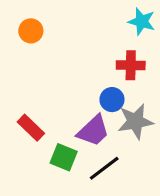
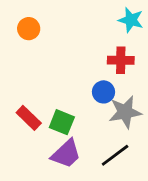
purple trapezoid: (93, 131) -> (66, 154), moved
green square: (64, 157) -> (62, 122), moved
black line: (104, 168) -> (115, 155), moved

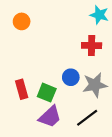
blue circle: (104, 92) -> (71, 77), moved
red rectangle: (29, 118) -> (22, 89), turned 30

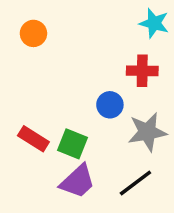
blue circle: (71, 77) -> (110, 105), moved
red rectangle: (22, 89) -> (33, 139), turned -42

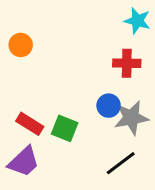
orange circle: (33, 33) -> (21, 45), moved
blue circle: (110, 105) -> (109, 106), moved
purple trapezoid: (78, 181) -> (24, 162), moved

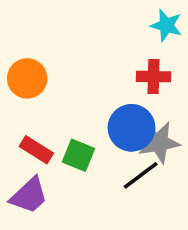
orange circle: (21, 45) -> (27, 78), moved, size x1.4
blue circle: (109, 106) -> (132, 128), size x1.6
black line: (121, 163) -> (141, 175), moved

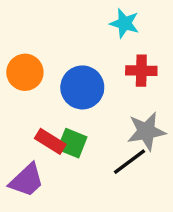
cyan star: (166, 25) -> (124, 23), moved
blue circle: (132, 128) -> (82, 87), moved
red rectangle: (36, 150) -> (50, 141), moved

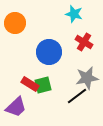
red cross: (141, 71) -> (84, 42), turned 30
orange circle: (25, 72) -> (15, 23), moved
green square: (72, 143) -> (43, 85), turned -36

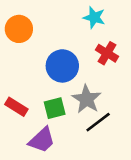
gray star: (87, 78) -> (87, 99), moved, turned -30
red rectangle: (30, 84) -> (16, 107), moved
purple trapezoid: (16, 107) -> (42, 140), moved

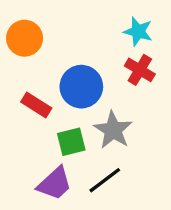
cyan star: (94, 17) -> (138, 32), moved
red rectangle: (16, 107) -> (36, 105), moved
black line: (98, 122) -> (105, 180), moved

